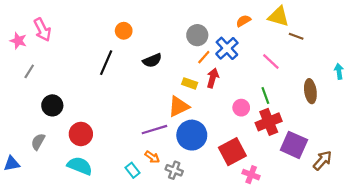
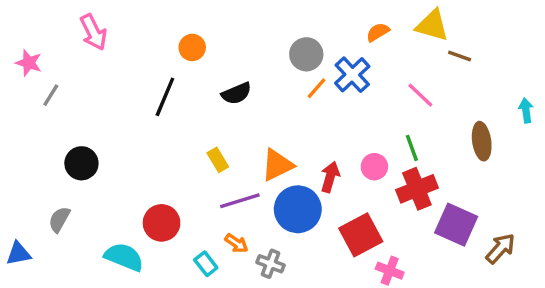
pink arrow: (42, 30) -> (93, 32), moved
gray line: (29, 71) -> (51, 95), moved
red arrow: (213, 78) -> (330, 177), moved
yellow rectangle: (190, 83) -> (218, 160), moved, turned 40
red circle: (81, 134) -> (162, 223), moved

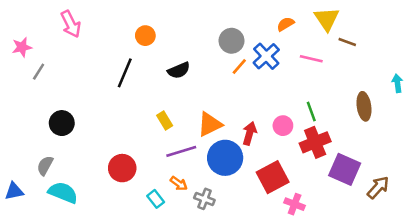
yellow triangle: (432, 25) -> (327, 19), turned 40
pink star: (29, 63) -> (22, 47), turned -30
pink line: (420, 95) -> (311, 59), moved, turned -30
cyan semicircle: (124, 257) -> (63, 193), moved

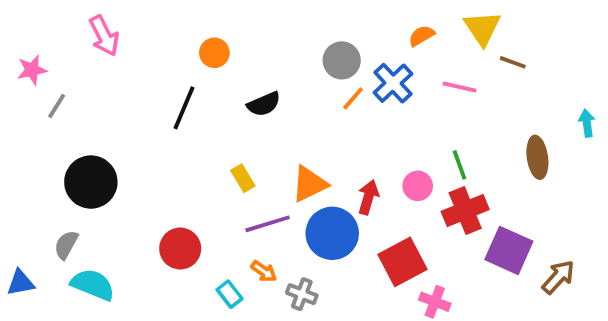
black circle: (62, 123) -> (91, 182), size x1.4

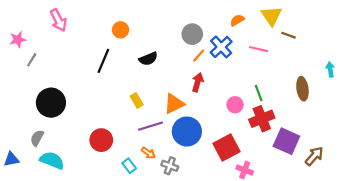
red arrow: (368, 197) -> (198, 82), moved

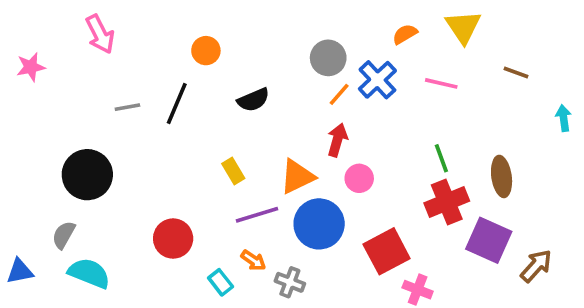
brown line: (289, 35) -> (516, 72), moved
gray line: (32, 60) -> (127, 107), moved, turned 48
brown ellipse: (302, 89) -> (502, 176), moved
pink circle: (235, 105) -> (359, 178), moved

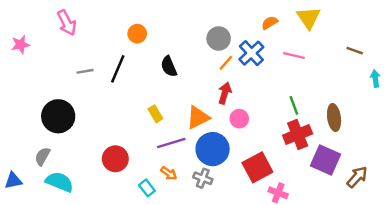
brown line: (516, 72) -> (355, 51), moved
black semicircle: (253, 100) -> (169, 66), turned 90
gray cross: (290, 282) -> (203, 178), moved

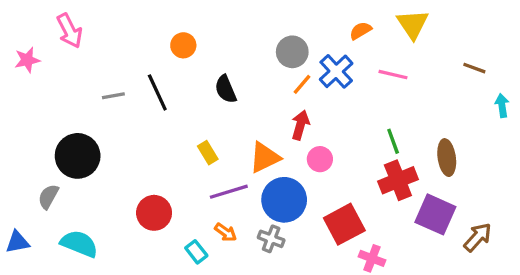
pink arrow: (67, 23) -> (69, 31), moved
black line: (118, 69) -> (157, 92), turned -48
gray semicircle: (42, 156) -> (48, 197), moved

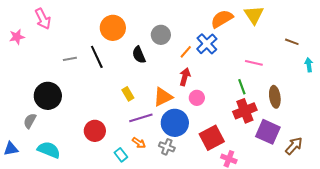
orange semicircle: (361, 31) -> (222, 19), size x1.6
orange circle: (183, 45) -> (113, 28), size x1.6
gray circle: (292, 52) -> (161, 35), moved
pink line: (393, 75) -> (254, 63), moved

